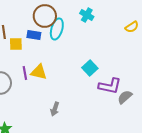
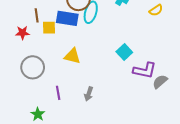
yellow semicircle: (132, 27) -> (156, 10), moved
blue rectangle: (34, 35) -> (67, 18), size x1.5
purple line: (25, 73) -> (58, 93), moved

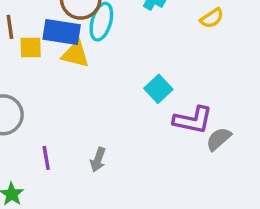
yellow triangle: (72, 56) -> (76, 54), moved

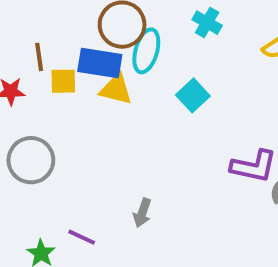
cyan square: (158, 89) -> (193, 95), moved
purple line: (46, 158) -> (82, 237), moved, turned -55

